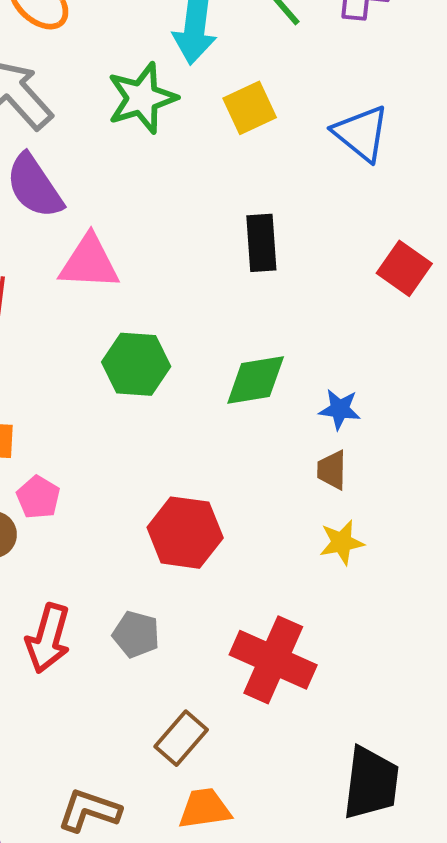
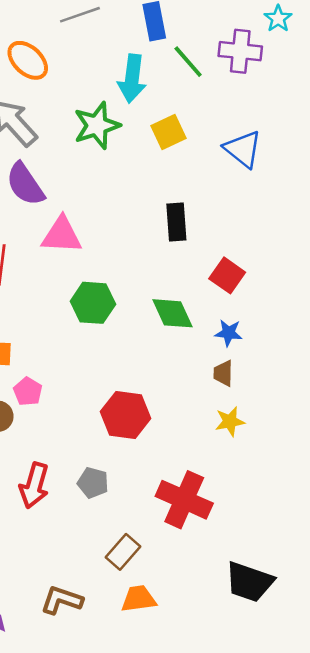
red square: (404, 268) -> (227, 275), moved
green diamond: (256, 380) -> (172, 313), turned 75
black trapezoid: (371, 783) -> (249, 582), turned 102

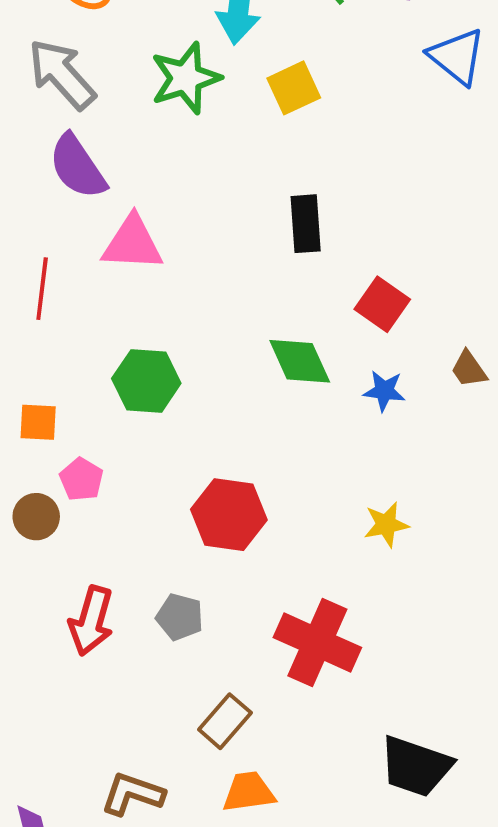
blue triangle: (243, 149) -> (457, 57), moved
green hexagon: (93, 303) -> (146, 381), moved
brown trapezoid: (223, 373) -> (469, 369), moved, turned -36

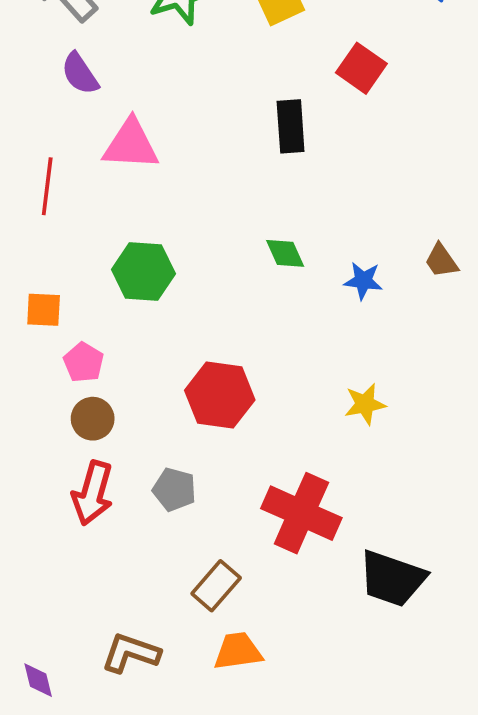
purple semicircle: (77, 167) -> (80, 74), size x0.7
red square: (382, 304) -> (361, 68), moved
green diamond: (300, 361) -> (285, 253), size x0.7
brown circle: (36, 517) -> (93, 419), moved
black trapezoid: (416, 766) -> (392, 578), moved

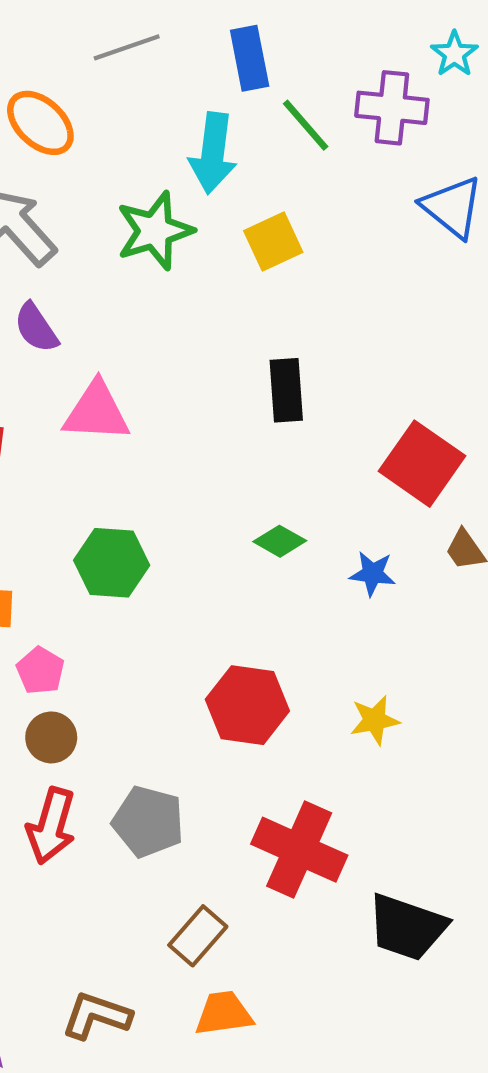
red square: (361, 68) -> (422, 464), moved, size x1.4
green diamond: (285, 253) -> (280, 541), turned -36
red hexagon: (220, 395) -> (247, 705), moved
gray pentagon: (174, 490) -> (148, 822), size x1.4

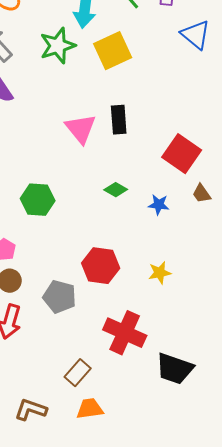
yellow square: (273, 241) -> (113, 51), size x1.4
pink triangle: (96, 412) -> (81, 129), moved, turned 48
gray pentagon: (148, 822) -> (60, 297), moved

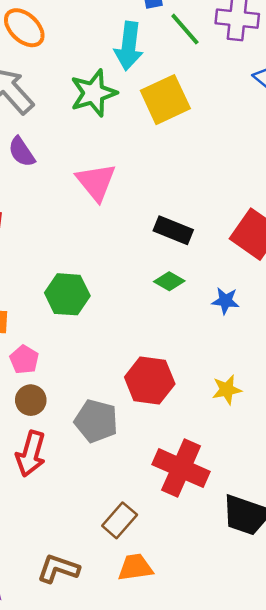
black rectangle: (119, 120) -> (173, 230), moved, turned -64
pink triangle: (81, 129) -> (96, 182), moved

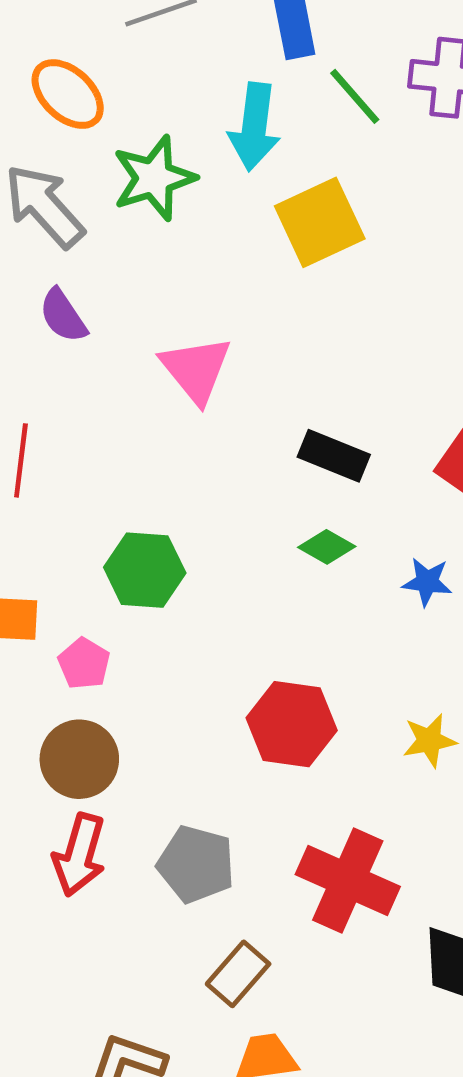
green star: (93, 93) -> (154, 178), moved
pink pentagon: (24, 360) -> (84, 664), moved
brown circle: (31, 400) -> (79, 759), size x1.4
gray pentagon: (96, 421) -> (196, 864), moved

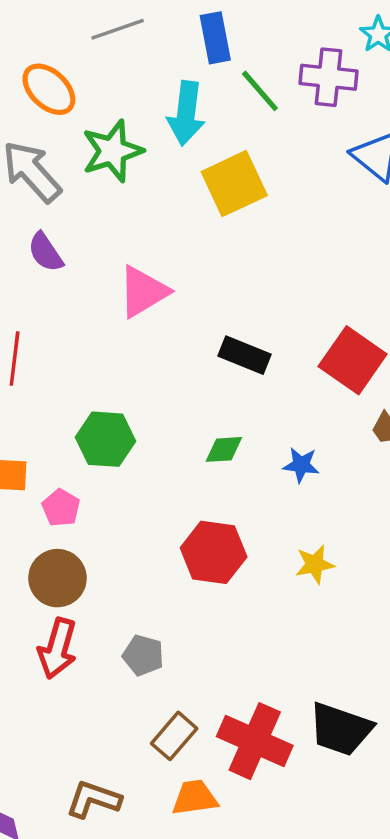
pink triangle: (196, 369) -> (143, 292), turned 38
green diamond: (327, 547) -> (224, 449), moved, turned -33
blue star: (427, 582) -> (301, 465), moved
gray pentagon: (196, 864) -> (143, 655), size x0.7
red cross: (348, 881) -> (255, 741), moved

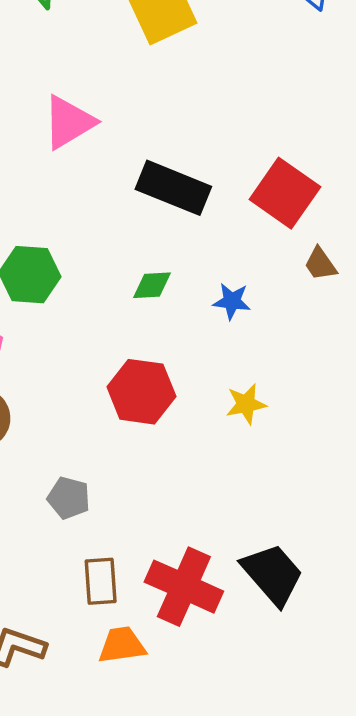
black rectangle: (244, 355) -> (173, 188), size x1.4
black trapezoid: (341, 729) -> (273, 574), turned -150
brown rectangle: (174, 736) -> (101, 581), turned -45

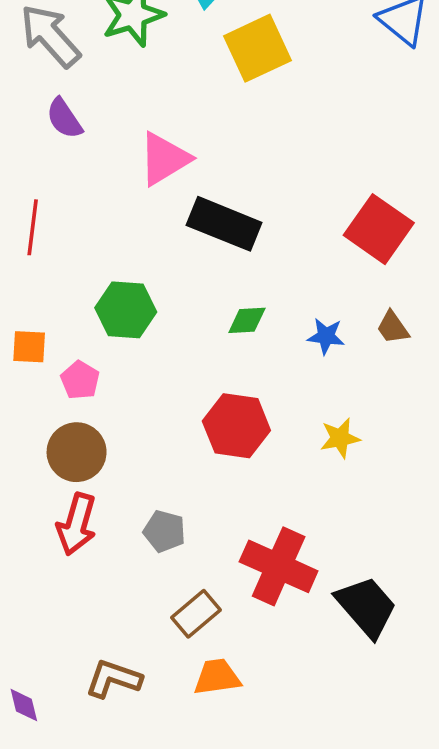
black rectangle: (173, 188) -> (224, 224), moved
brown trapezoid: (320, 264) -> (393, 327), moved
brown rectangle: (101, 581) -> (196, 614), turned 54
red cross: (184, 587) -> (279, 566), moved

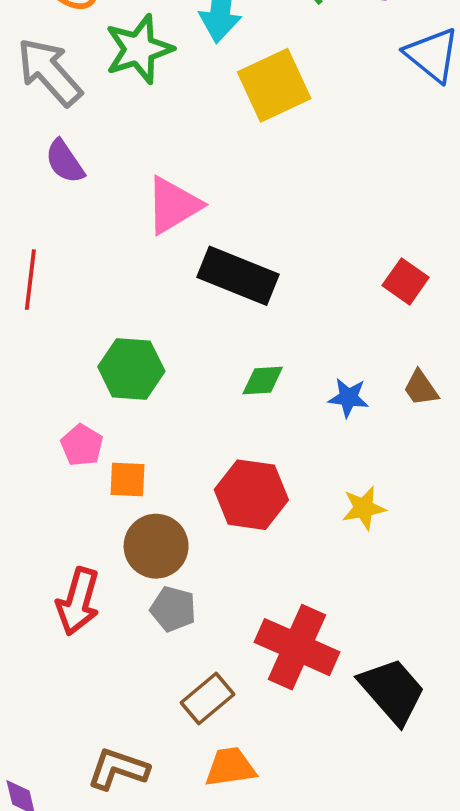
red square: (379, 229) -> (406, 281), size x0.6
orange square: (29, 347) -> (127, 479), moved
brown circle: (77, 452) -> (156, 546), moved

